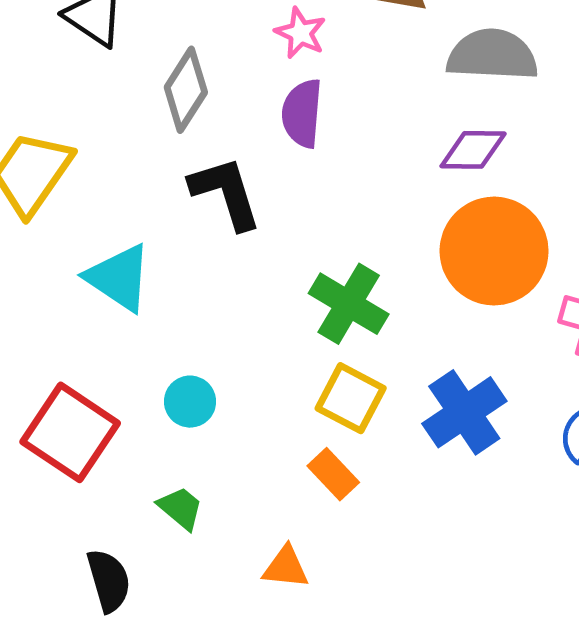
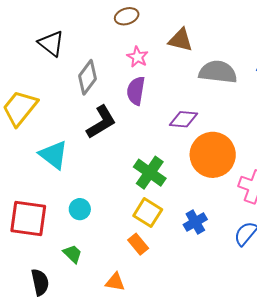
purple diamond: (473, 150) -> (183, 119), moved
black L-shape: (226, 193) -> (101, 122), turned 72
blue cross: (464, 412) -> (195, 222), size x0.7
red square: (70, 432) -> (28, 219), turned -30

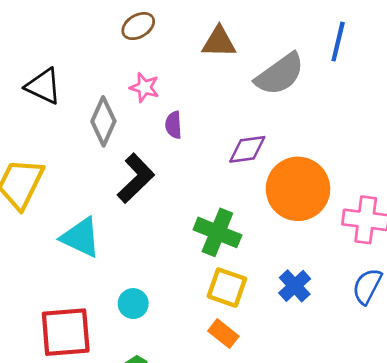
pink star: (138, 57) -> (144, 87), moved
gray semicircle: (218, 72) -> (280, 74), turned 150
purple semicircle: (136, 91) -> (174, 125), size x0.7

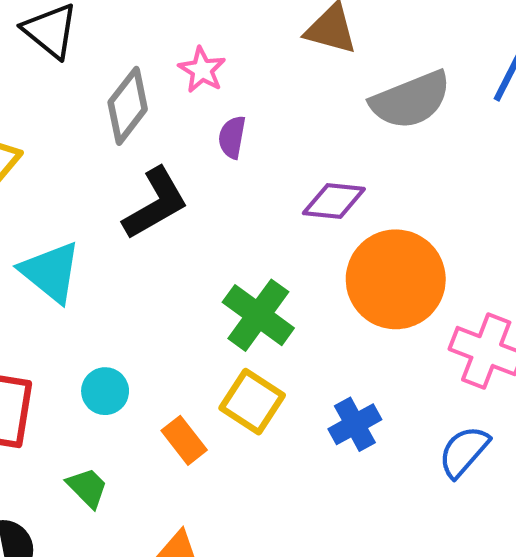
orange rectangle: (223, 334) -> (184, 440), moved

